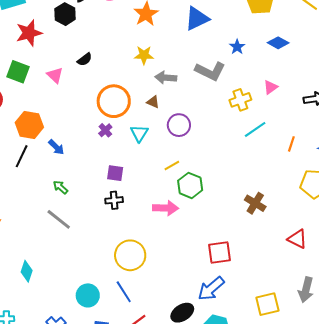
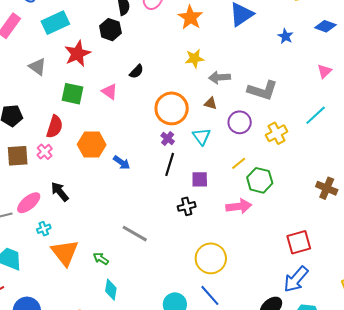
gray L-shape: (210, 71) -> (263, 90), moved
yellow cross: (240, 100) -> (277, 133), moved
black line: (22, 156) -> (170, 164), moved
purple square: (115, 173) -> (200, 179), moved
green arrow: (60, 187) -> (101, 259), moved

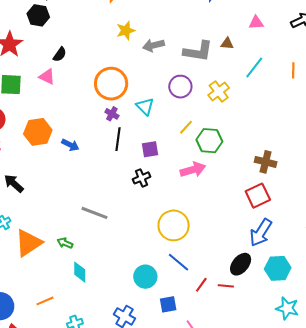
pink triangle: (324, 71) -> (256, 23), turned 49
black semicircle: (136, 72) -> (60, 54), moved
brown triangle: (211, 103) -> (227, 44), moved
brown cross: (327, 188) -> (266, 162), moved
orange triangle: (65, 253) -> (28, 243), turned 44

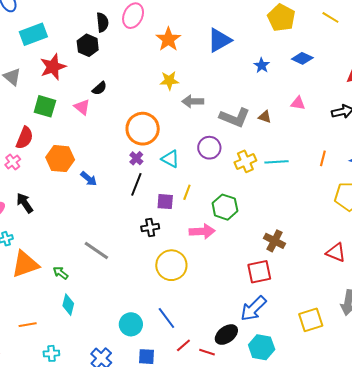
cyan line: (254, 67) -> (276, 162), moved, turned 35
cyan triangle: (145, 106) -> (170, 159), turned -30
yellow line: (186, 127) -> (187, 192), moved, turned -35
yellow circle: (174, 225) -> (171, 265), moved

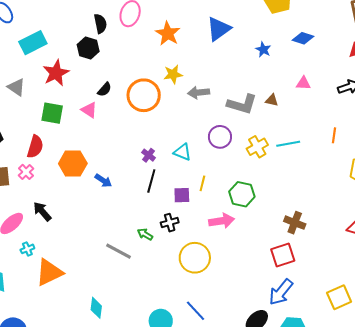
orange circle: (143, 129) -> (144, 95), moved
green arrow: (61, 273) -> (145, 234), moved

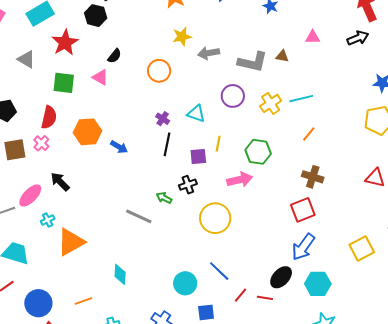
orange circle: (144, 95) -> (159, 71), moved, size x0.7
orange line: (334, 135) -> (309, 134), moved, turned 35

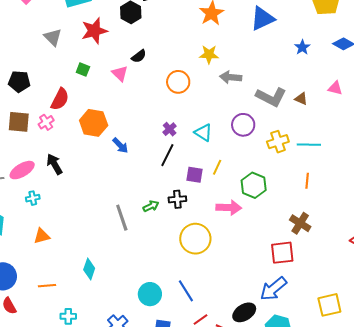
green square: (64, 83) -> (83, 69), size x0.6
orange line: (309, 134) -> (307, 181), turned -49
green arrow: (164, 198) -> (151, 206), turned 112
gray line: (139, 216) -> (122, 218), turned 32
orange triangle: (71, 242) -> (42, 236), moved, size x0.6

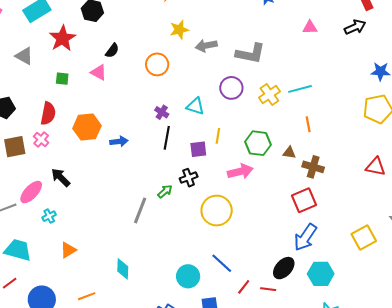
brown triangle: (301, 99) -> (289, 153), moved
blue arrow: (120, 145) -> (119, 141), turned -36
gray line: (122, 218) -> (140, 210), turned 56

